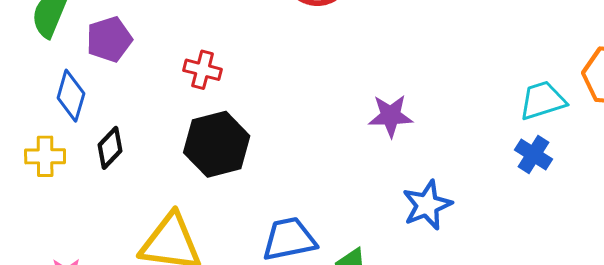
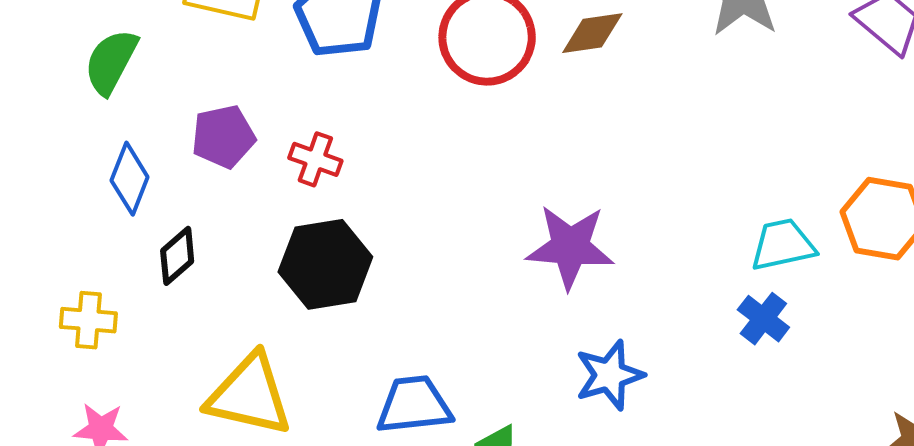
purple pentagon: (109, 39) -> (223, 137), moved
purple star: (391, 116) -> (570, 247), size x1.4
yellow cross: (45, 156) -> (88, 320), moved

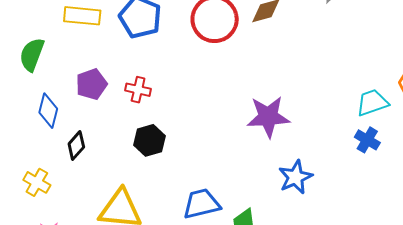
black hexagon: (325, 264) -> (149, 140), size x0.7
yellow cross: (88, 320) -> (37, 182), turned 32

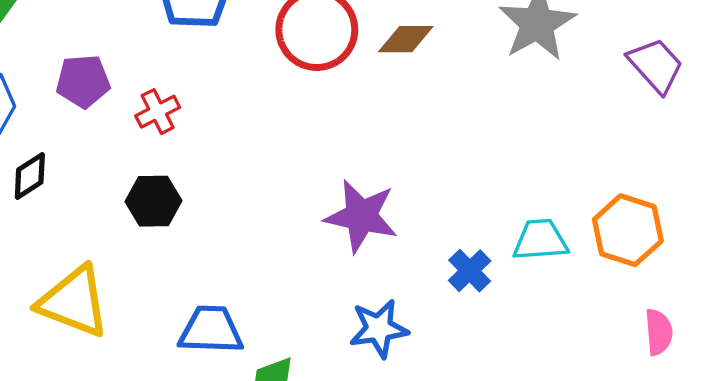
red cross: (138, 90) -> (158, 112), turned 35
blue cross: (367, 140) -> (470, 271), moved

